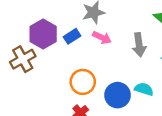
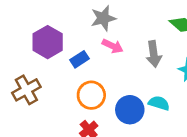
blue rectangle: (72, 36) -> (79, 59), moved
brown cross: (23, 59) -> (26, 90), moved

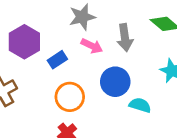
gray arrow: (154, 54) -> (125, 38), moved
blue circle: (130, 110) -> (115, 82), moved

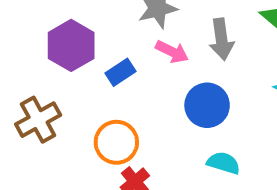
orange circle: (70, 97) -> (116, 142), moved
cyan semicircle: (140, 105) -> (224, 163), moved

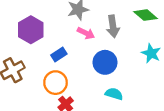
blue rectangle: (121, 72) -> (59, 54), moved

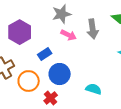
blue circle: (105, 62) -> (60, 74), moved
orange circle: (56, 83) -> (29, 81), moved

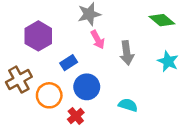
gray arrow: (93, 29) -> (127, 53), moved
pink arrow: (69, 35) -> (98, 40), turned 35

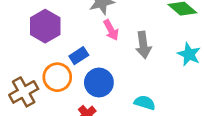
brown cross: (19, 80) -> (24, 92), moved
orange circle: (49, 95) -> (57, 77), moved

